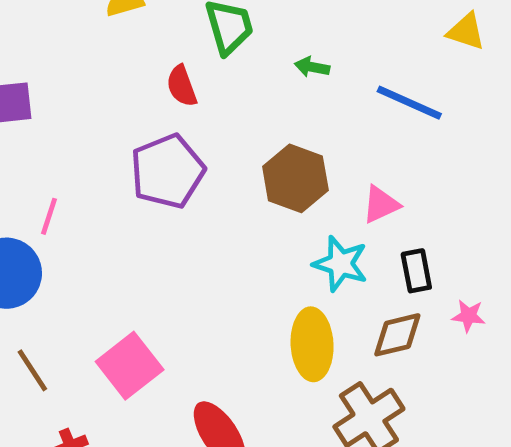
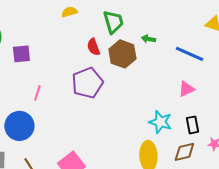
brown hexagon: (295, 178) -> (122, 54), moved
pink triangle: (381, 204) -> (186, 89), moved
pink line: (49, 216) -> (37, 93), moved

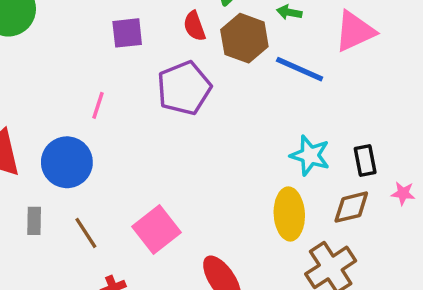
purple square: (21, 54) -> (127, 33), moved
blue line: (189, 54) -> (300, 69), moved
pink triangle: (186, 89) -> (355, 31), moved, size x1.5

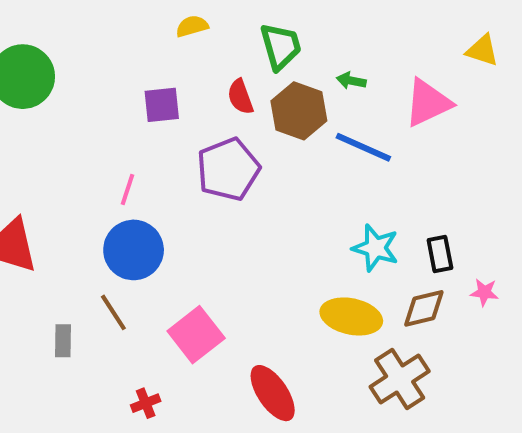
blue circle: (67, 162) -> (134, 250), moved
yellow ellipse: (289, 214) -> (351, 316), turned -75
gray rectangle: (34, 221) -> (63, 341), moved
brown line: (86, 233) -> (113, 312), moved

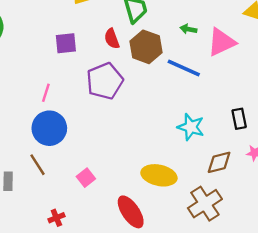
green arrow: (351, 81) -> (188, 29), moved
black rectangle: (440, 254) -> (239, 119), moved
yellow ellipse: (351, 316) -> (159, 175), moved
pink square: (196, 335) -> (86, 178), size x0.6

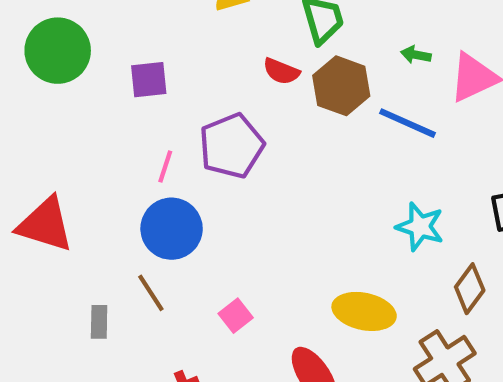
red semicircle: (112, 39) -> (281, 71), turned -48
purple square: (66, 43) -> (149, 80), moved
purple pentagon: (105, 81) -> (232, 146), moved
brown diamond: (219, 162) -> (470, 289), turned -40

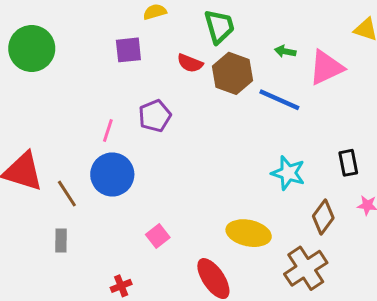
purple square: (149, 80) -> (128, 50), moved
purple pentagon: (232, 146) -> (155, 116), size x0.7
brown line: (151, 293) -> (67, 194), moved

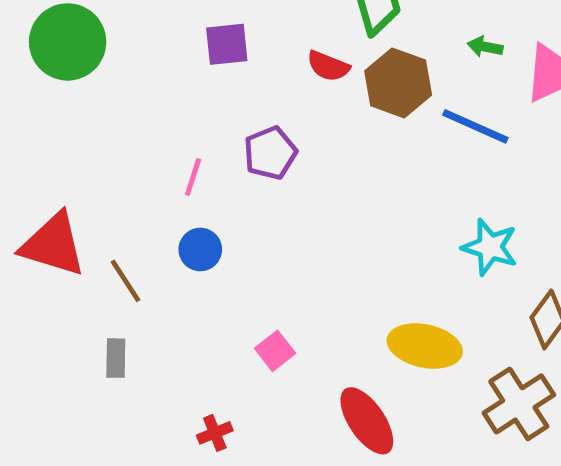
blue circle: (112, 174) -> (200, 249), size x0.6

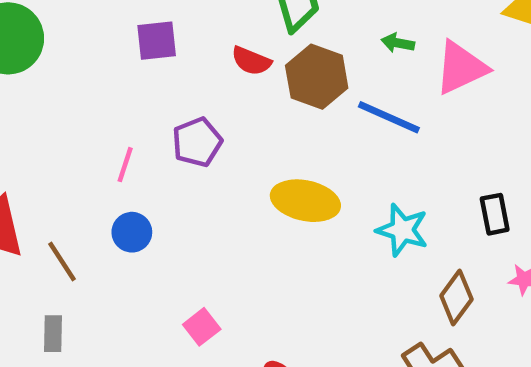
yellow ellipse: (425, 346) -> (305, 201), moved

